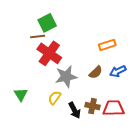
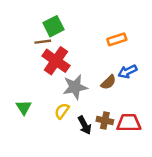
orange rectangle: (107, 45) -> (117, 39), moved
blue arrow: (118, 71) -> (128, 72), moved

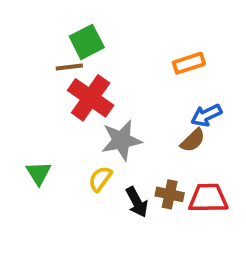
brown semicircle: (108, 82) -> (193, 140), moved

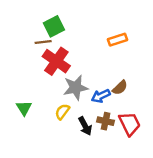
blue arrow: (206, 115) -> (101, 96), moved
red trapezoid: (208, 198) -> (130, 124), turned 65

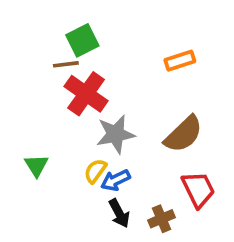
brown semicircle: (120, 88) -> (184, 134), size x1.6
blue arrow: (101, 96) -> (115, 180), moved
brown cross: (106, 121) -> (161, 219), moved, turned -35
black arrow: (85, 126) -> (119, 213), moved

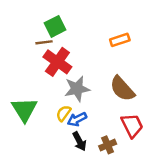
brown semicircle: (184, 134) -> (122, 89), turned 92
green triangle: (36, 165) -> (24, 110), size x1.6

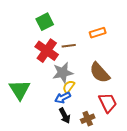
brown line: (44, 42) -> (69, 46), moved
yellow semicircle: (64, 113) -> (69, 87), moved

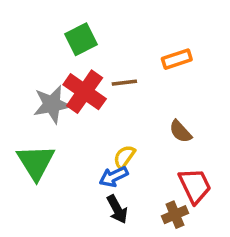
gray star: (63, 73) -> (52, 104), moved
brown semicircle: (100, 73) -> (180, 131), size x0.6
brown cross: (88, 119) -> (175, 215), moved

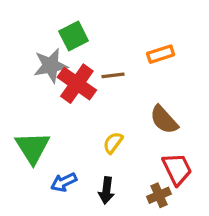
gray star: (52, 104) -> (51, 66), moved
brown semicircle: (180, 131) -> (164, 120), size x1.4
blue arrow: (114, 177) -> (64, 182), moved
black arrow: (117, 209) -> (106, 190), turned 35

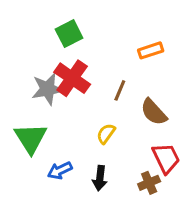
gray star: (51, 66) -> (48, 89), moved
brown line: (113, 75) -> (120, 90), moved, turned -60

